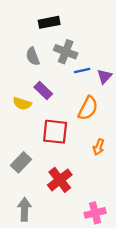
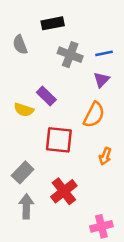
gray semicircle: (33, 56) -> (20, 45), moved
blue line: (82, 71) -> (104, 53), moved
purple triangle: (104, 76) -> (101, 80), moved
gray arrow: (24, 209) -> (26, 206), moved

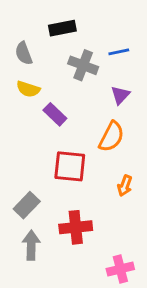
blue line: (104, 53) -> (119, 52), moved
yellow semicircle: (24, 110) -> (28, 89), moved
red cross: (64, 191) -> (76, 227), turned 32

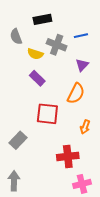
yellow semicircle: (28, 89) -> (35, 54), moved
red cross: (76, 227) -> (68, 156), moved
gray arrow: (31, 245) -> (14, 181), moved

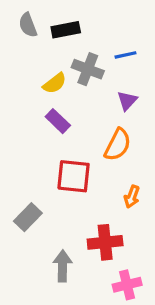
gray semicircle: (16, 37) -> (28, 25), moved
yellow semicircle: (35, 54) -> (55, 83), turned -56
gray arrow: (14, 181) -> (63, 266), moved

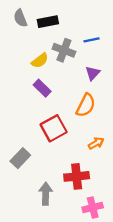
red square: (74, 176) -> (54, 128), turned -35
orange arrow: (132, 197) -> (96, 143), turned -140

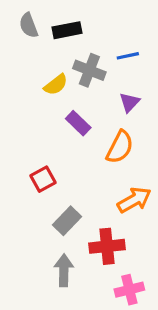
purple rectangle: (42, 88) -> (78, 123), moved
red square: (54, 128) -> (43, 179), moved, size x0.7
orange arrow: (96, 143) -> (134, 200), size x1.5
gray rectangle: (20, 158) -> (67, 221), moved

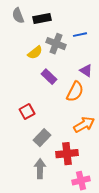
purple triangle: (129, 102) -> (86, 71), moved, turned -40

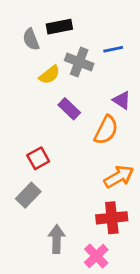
gray semicircle: (18, 16) -> (31, 39), moved
gray rectangle: (42, 138) -> (28, 195), moved
red cross: (67, 154) -> (112, 218), moved
pink cross: (81, 181) -> (96, 256), moved, turned -30

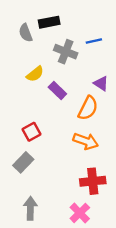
yellow semicircle: (49, 75) -> (35, 74), moved
orange arrow: (119, 177) -> (86, 141), moved, turned 50
gray arrow: (57, 239) -> (30, 208), moved

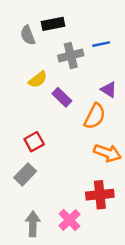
gray cross: (66, 52) -> (71, 55), turned -35
orange arrow: (86, 141) -> (107, 153), moved
pink cross: (80, 213) -> (69, 220), moved

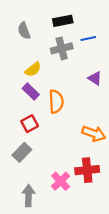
black rectangle: (53, 24) -> (63, 21), moved
purple rectangle: (62, 97) -> (31, 92), moved
orange semicircle: (95, 116) -> (56, 102), moved, turned -30
pink cross: (69, 220) -> (61, 181), moved

